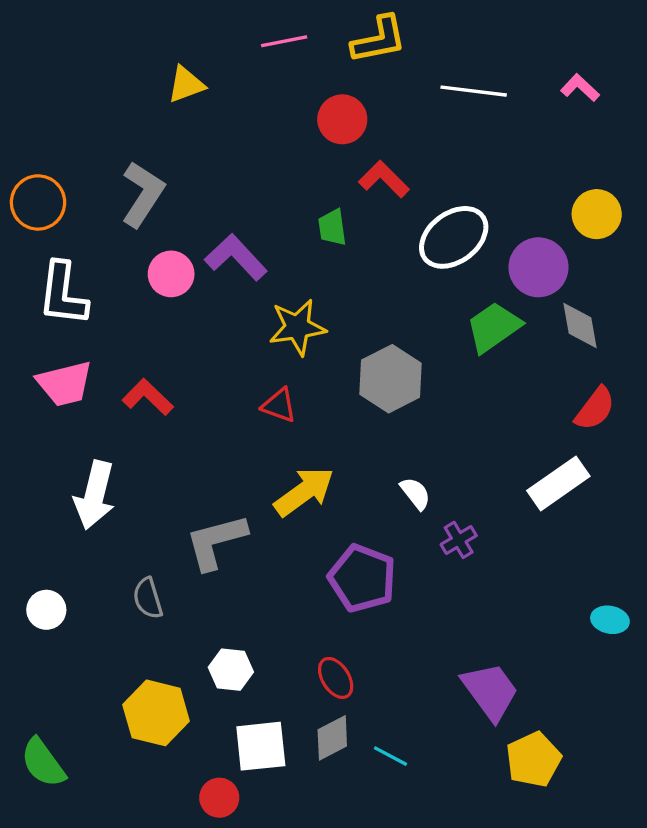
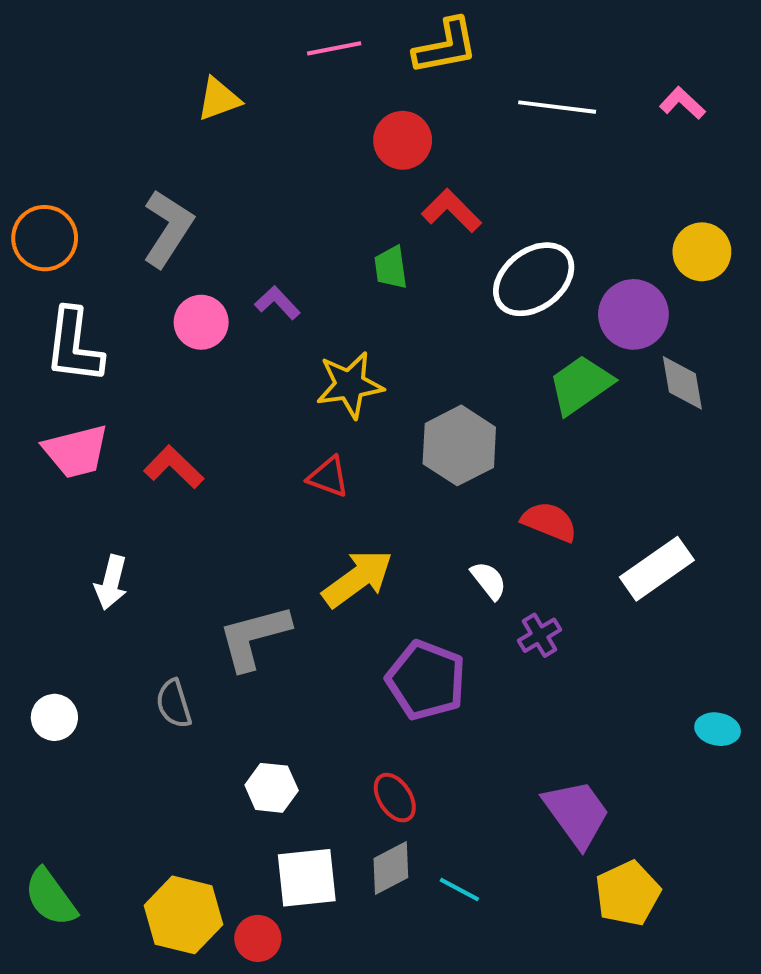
purple L-shape: (236, 257) -> (277, 303), size x0.6
red semicircle: (595, 409) -> (549, 522), moved, turned -105
white arrow: (95, 495) -> (111, 582), size x0.7
yellow hexagon: (156, 713) -> (184, 915), moved

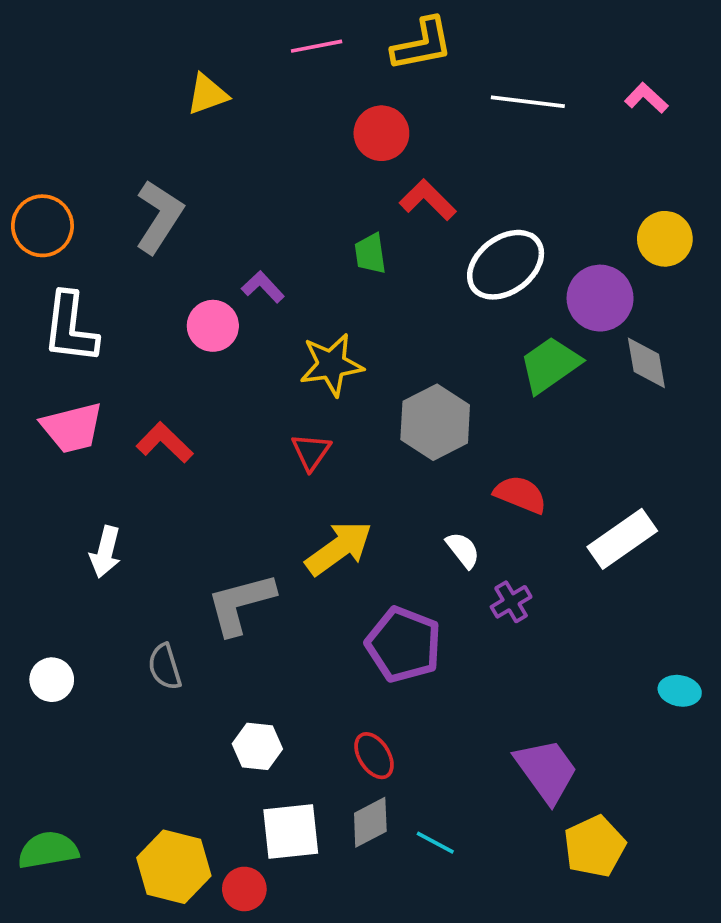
pink circle: (201, 322) -> (213, 326), moved
red triangle: (328, 477) -> (311, 452), turned 45
green semicircle: (50, 897) -> (48, 850), turned 116

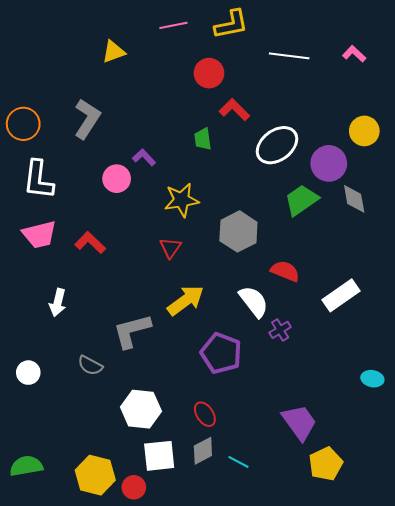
white semicircle: (463, 550) -> (254, 301), size x1.6
gray semicircle: (165, 667) -> (90, 365), turned -45
white hexagon: (257, 746) -> (141, 409), size x1.5

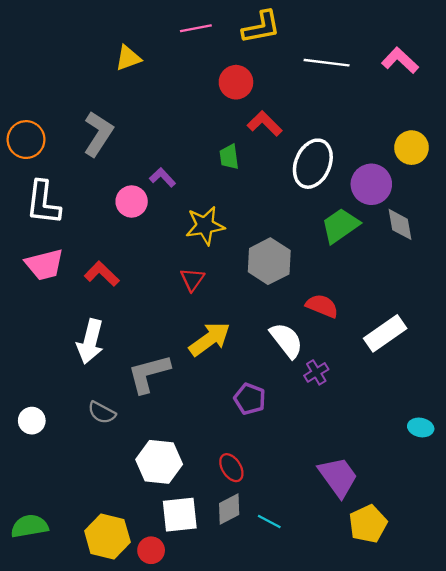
pink L-shape: (354, 54) -> (400, 60), size x1.4
white ellipse: (277, 145) -> (313, 164), turned -30
white arrow: (58, 303) -> (90, 341), moved, size x1.4
purple pentagon: (221, 353) -> (250, 399), size x0.7

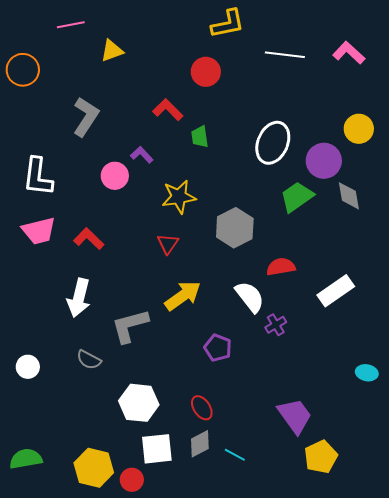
pink line: (196, 28) -> (71, 25), moved
red L-shape: (265, 123) -> (168, 110), moved
orange circle: (26, 140) -> (23, 70), moved
red semicircle: (322, 306) -> (281, 267), turned -32

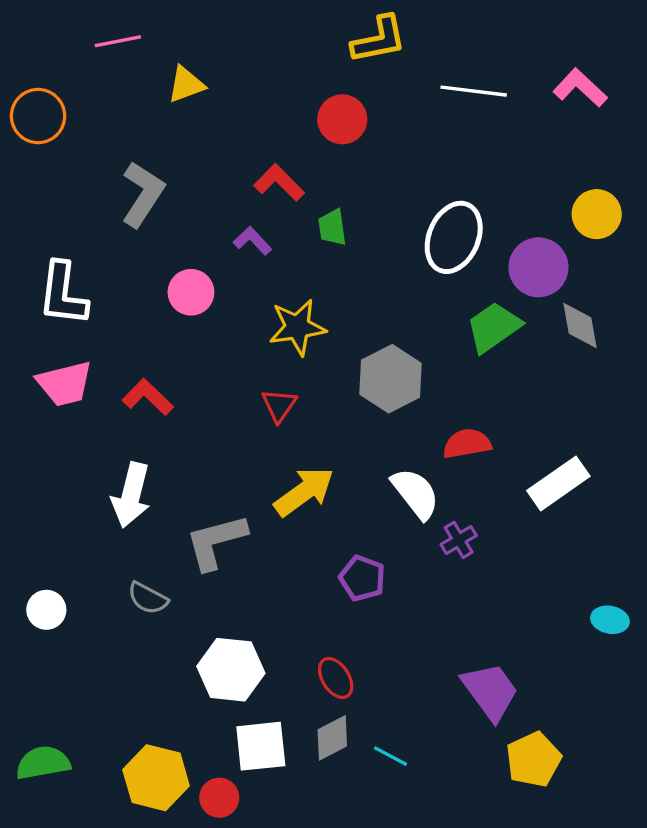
purple L-shape: (142, 155) -> (253, 241), moved

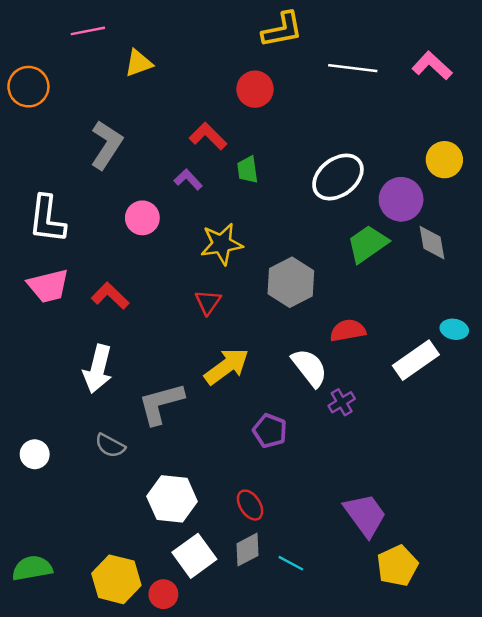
white ellipse: (454, 237) -> (338, 177), turned 30
cyan ellipse: (610, 620) -> (454, 329), moved
white square: (261, 746) -> (194, 556), turned -30

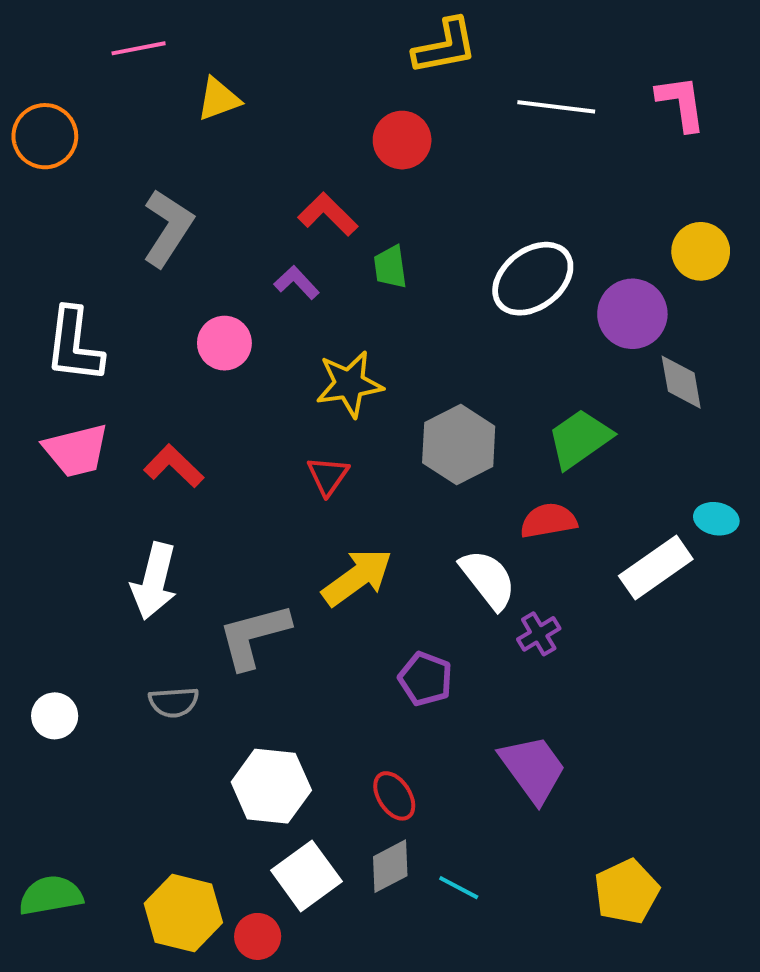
pink L-shape: (432, 66) -> (681, 103), turned 39
green trapezoid: (368, 244) -> (580, 439), moved
gray semicircle: (110, 446) -> (174, 702), turned -32
purple trapezoid: (365, 515) -> (533, 769), moved

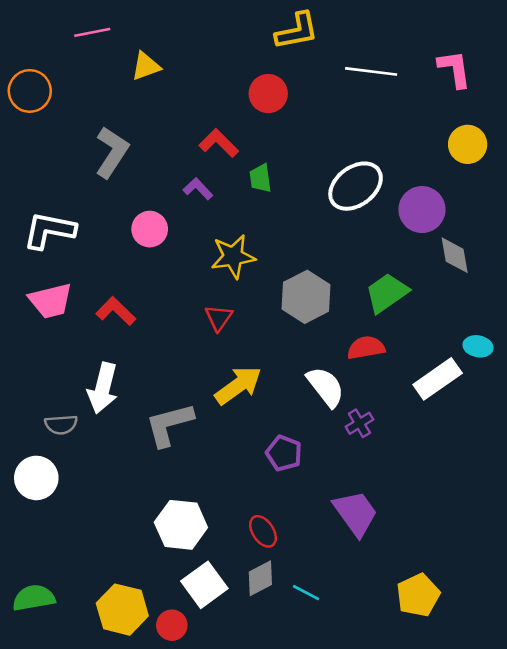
yellow circle: (701, 251) -> (468, 144), moved
white L-shape: (74, 345) -> (49, 230), turned 94
gray semicircle: (174, 702) -> (61, 425), moved
white circle: (55, 716) -> (36, 478), size x1.4

